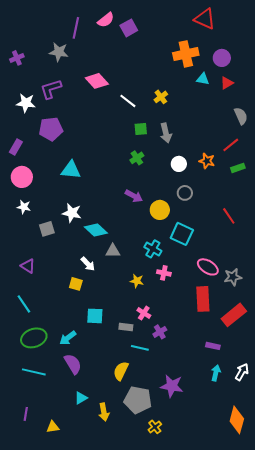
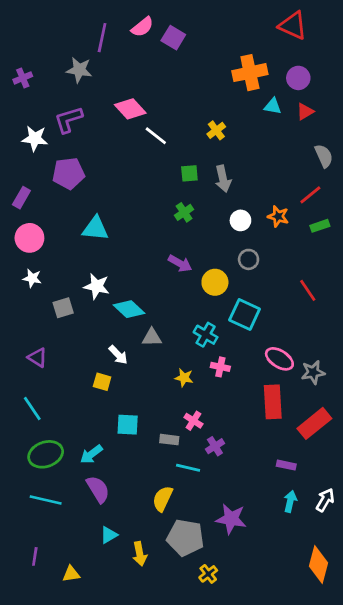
red triangle: (205, 19) -> (293, 26), moved
purple square: (129, 28) -> (173, 38), turned -30
white line: (128, 101) -> (156, 136), moved

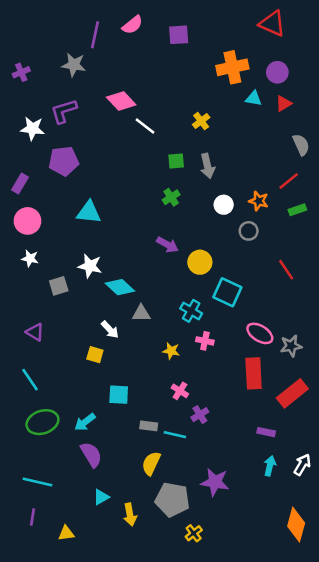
purple square: (173, 38) -> (179, 35), moved, turned -35
gray circle: (249, 259) -> (249, 231), moved
gray rectangle: (169, 440) -> (149, 426), moved
cyan line: (46, 500) -> (37, 482), moved

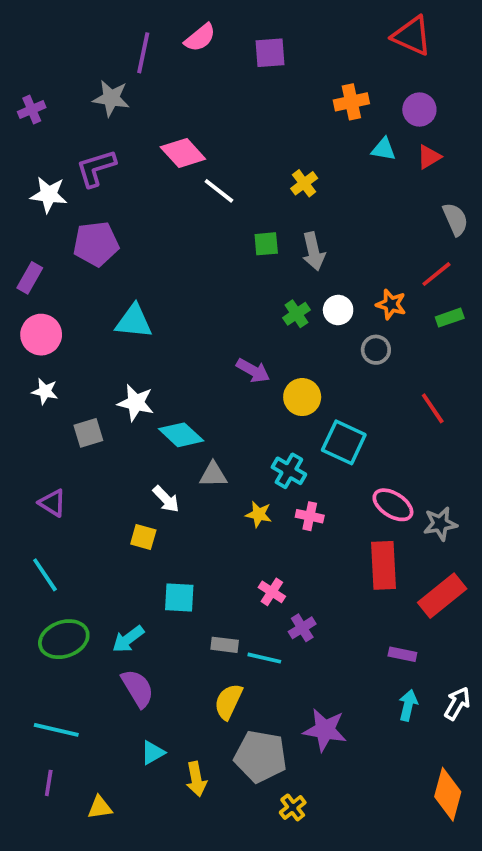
orange cross: (232, 67) -> (351, 102), size x0.7
green cross: (171, 197) -> (296, 314), moved
yellow star: (171, 351) -> (259, 514), moved

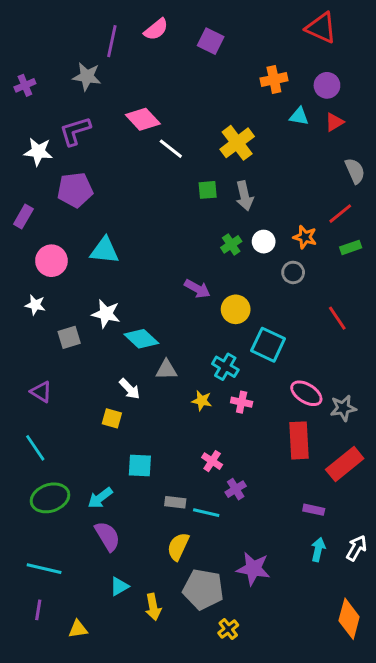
purple square: (270, 53) -> (211, 41), turned 30
yellow cross: (304, 183) -> (237, 143), size x1.6
pink circle: (41, 335) -> (51, 261), moved

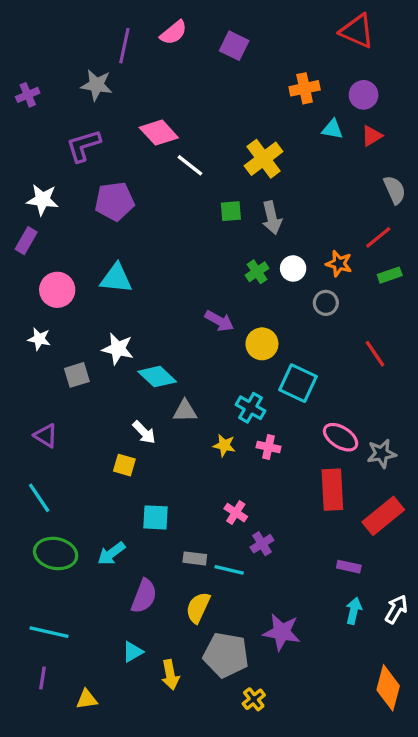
white star: (38, 152) -> (42, 200), moved
purple pentagon: (75, 190) -> (115, 201), moved
green ellipse: (50, 498) -> (56, 553), turned 30
purple semicircle: (107, 536) -> (144, 596), moved, turned 52

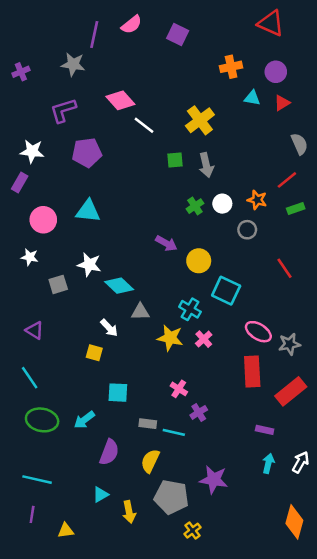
yellow star: (224, 445) -> (170, 338), size x1.5
pink cross: (269, 447) -> (204, 339), turned 35

